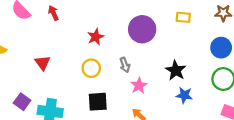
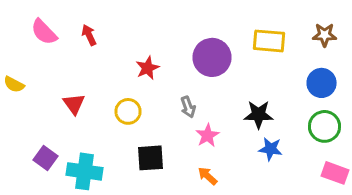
yellow rectangle: (183, 17) -> (269, 41), size x1.5
yellow circle: (91, 68) -> (128, 111), moved
black star: (176, 70) -> (258, 114), turned -30

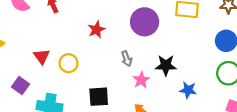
yellow circle: (128, 111) -> (69, 63), moved
black star: (258, 114) -> (166, 65), moved
purple square: (46, 158) -> (20, 86), moved

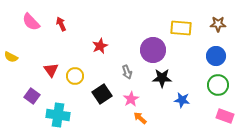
purple circle: (145, 22) -> (153, 50), moved
pink star: (141, 80) -> (131, 99), moved
black square: (99, 97) -> (102, 94), moved, turned -30

